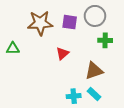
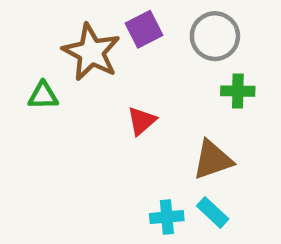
purple square: (70, 22) -> (144, 29), moved, turned -35
brown star: (40, 23) -> (91, 52), turned 30
green triangle: (13, 48) -> (43, 96), moved

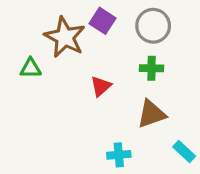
purple square: (144, 29) -> (102, 21), turned -30
green cross: (238, 91) -> (151, 68), moved
cyan rectangle: (213, 212) -> (184, 152), moved

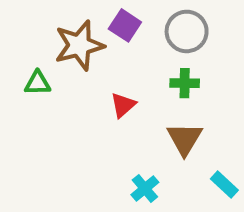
brown star: (65, 37) -> (79, 45), turned 30
brown triangle: (151, 114) -> (185, 139), turned -40
cyan cross: (119, 155) -> (145, 188), turned -35

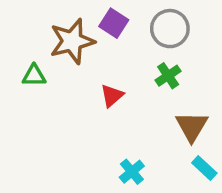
green cross: (185, 83) -> (168, 76), turned -35
brown triangle: (185, 139) -> (192, 126), moved

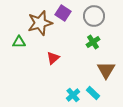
red triangle: (112, 96) -> (53, 58), moved
cyan rectangle: (204, 168) -> (93, 93), moved

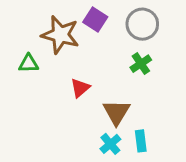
brown star: (40, 23) -> (60, 35), turned 30
brown triangle: (106, 70) -> (117, 112), moved
cyan rectangle: (93, 93) -> (141, 141), turned 40

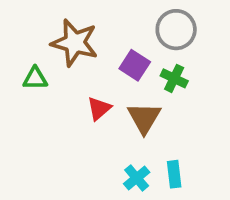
purple square: (95, 20) -> (135, 65), moved
green cross: (141, 64) -> (174, 78), turned -30
brown triangle: (117, 112) -> (144, 118), moved

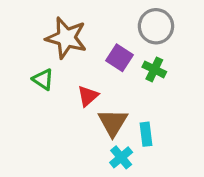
green triangle: (35, 78) -> (43, 79), moved, turned 35
brown triangle: (144, 118) -> (113, 123), moved
cyan rectangle: (174, 174) -> (146, 134), moved

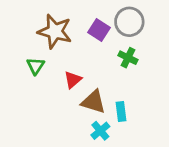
purple square: (119, 58) -> (99, 30), moved
green triangle: (43, 79) -> (36, 66), turned 30
brown triangle: (113, 123) -> (93, 102), turned -44

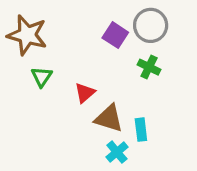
brown star: (55, 31) -> (27, 35), moved

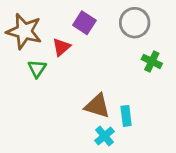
purple square: (115, 35) -> (84, 23), moved
green cross: (149, 67) -> (152, 61), moved
red triangle: (85, 93) -> (61, 47), moved

